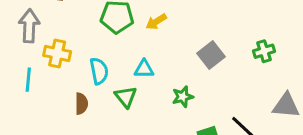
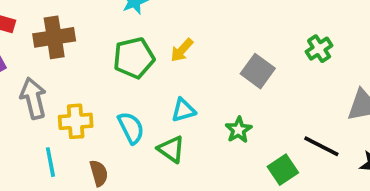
brown semicircle: (81, 104) -> (99, 173), moved

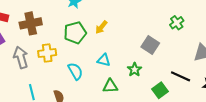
gray square: (258, 71) -> (150, 45), moved
cyan triangle: (183, 110) -> (104, 60), turned 32
yellow cross: (76, 121) -> (47, 53), moved
green triangle: (171, 149) -> (110, 86), moved, turned -35

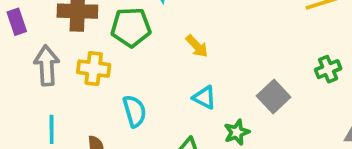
yellow arrow: (101, 27) -> (197, 46), turned -96
green pentagon: (75, 33) -> (131, 27), moved
cyan triangle: (104, 60) -> (204, 97), moved

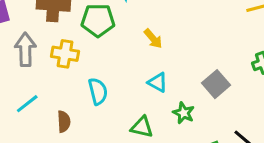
cyan line: (52, 129) -> (27, 104), turned 50
green star: (237, 132) -> (184, 113), turned -30

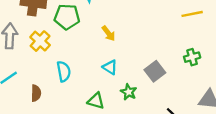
yellow cross: (65, 54) -> (40, 41), turned 30

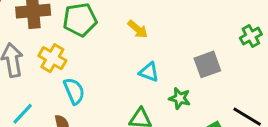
cyan semicircle: (64, 71) -> (74, 91), moved
gray square: (155, 71) -> (207, 64), turned 30

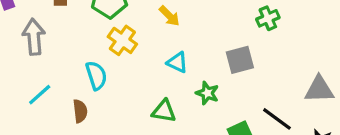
green cross: (251, 36) -> (268, 18), moved
yellow cross: (52, 58) -> (122, 40), moved

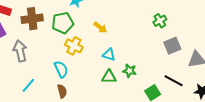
gray square: (240, 60) -> (172, 46), moved
brown semicircle: (80, 111) -> (62, 91), moved
green triangle: (164, 111) -> (109, 77), moved

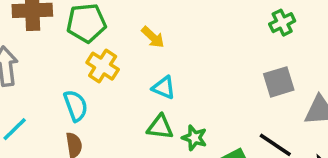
green cross: (160, 21) -> (282, 23), moved
green star: (129, 71) -> (194, 138), moved

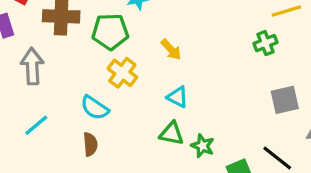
green cross: (282, 23) -> (266, 43), moved
cyan semicircle: (76, 106) -> (95, 108), turned 140

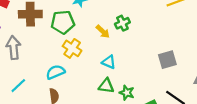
green cross: (266, 43) -> (122, 23), moved
gray square: (285, 100) -> (167, 60), moved
cyan semicircle: (95, 108) -> (55, 72), turned 126

